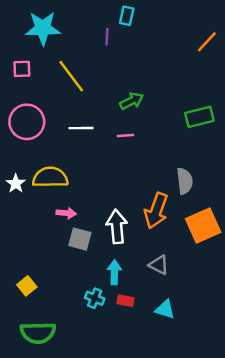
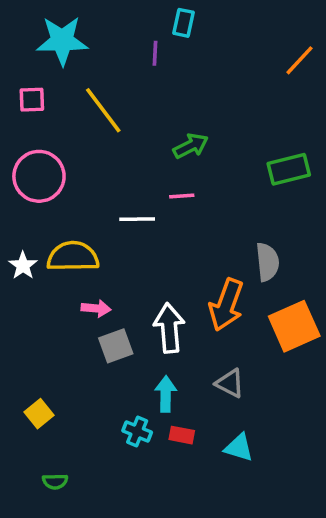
white line: (81, 128) -> (137, 219), moved
gray square: (80, 239) -> (116, 346), turned -35
green semicircle: (38, 333) -> (55, 481), size x0.5

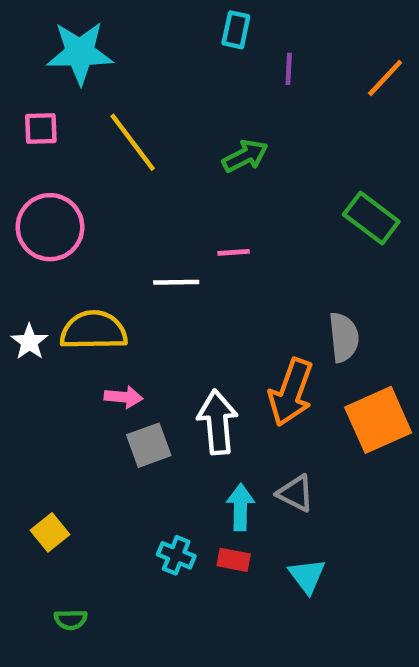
purple line: (155, 53) -> (289, 69), moved
green arrow: (191, 146) -> (245, 156), moved
green rectangle: (289, 169) -> (371, 218), turned 51
cyan arrow: (166, 394) -> (240, 507), moved
cyan triangle: (239, 448) -> (307, 576), turned 36

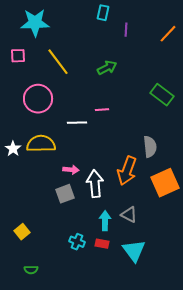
pink circle: (50, 227) -> (38, 99), moved
pink arrow: (123, 397) -> (71, 170), moved
cyan triangle: (307, 576) -> (134, 251), size x1.4

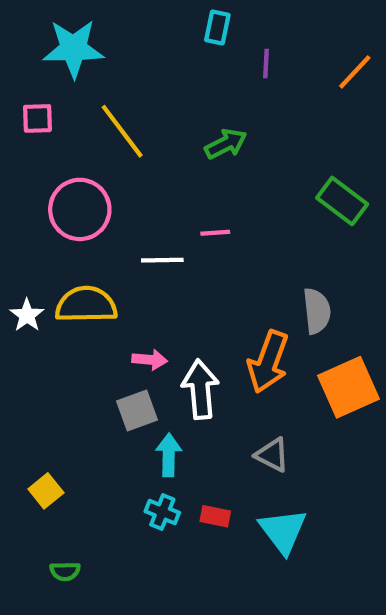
cyan arrow: (105, 221) -> (169, 455), moved

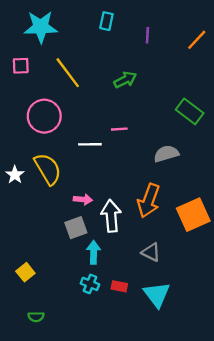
cyan rectangle: (217, 27) -> (106, 21), moved
yellow semicircle: (86, 305) -> (48, 169), turned 60
gray semicircle: (317, 311) -> (166, 154), moved, turned -100

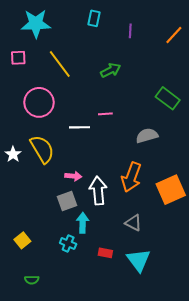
cyan cross: (90, 284) -> (68, 244), moved

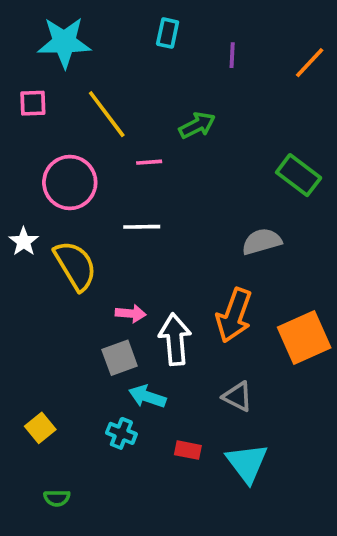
pink line: (105, 114) -> (149, 162), moved
white star: (13, 154) -> (24, 242), moved
cyan arrow: (83, 223) -> (147, 397), turned -72

